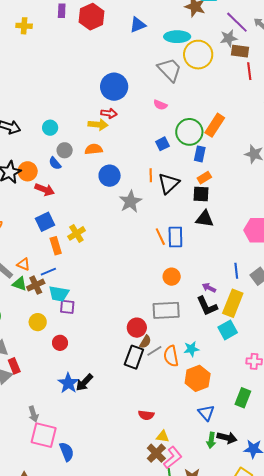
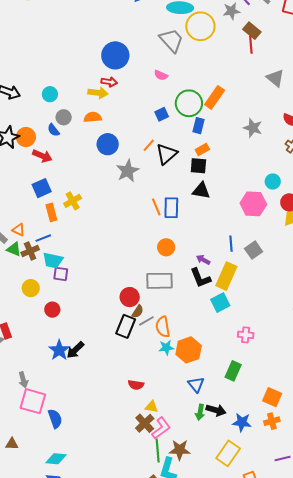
brown rectangle: (240, 51) -> (252, 31), moved, turned 30
orange line: (151, 175) -> (149, 145), turned 40
cyan star: (191, 349) -> (166, 348), moved

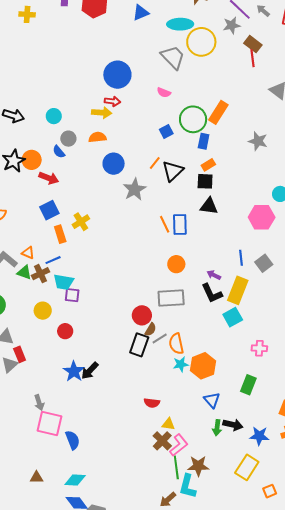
brown triangle: (12, 444) -> (37, 477), moved

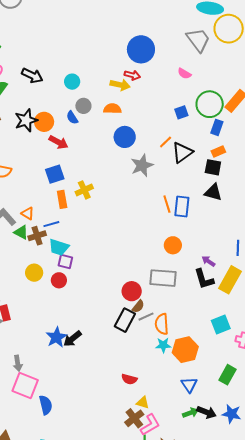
cyan square: (233, 317) -> (221, 325), moved
red circle: (65, 331) -> (59, 280), moved
green arrow: (217, 428) -> (190, 413), turned -126
blue star: (259, 436) -> (231, 414), moved

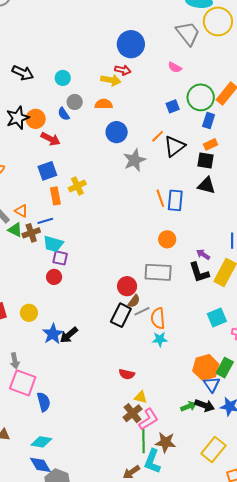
yellow circle: (34, 273) -> (29, 313), moved
orange hexagon: (185, 350) -> (206, 367), moved
blue triangle: (189, 385) -> (212, 384), moved

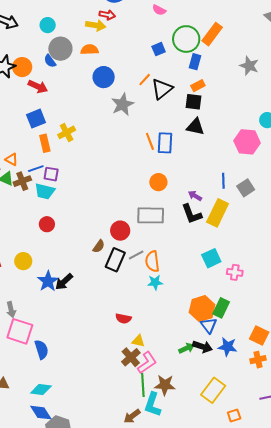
gray circle: (75, 102) -> (60, 49), size x1.5
purple square: (60, 258) -> (51, 174), moved
brown semicircle: (134, 301) -> (99, 246), moved

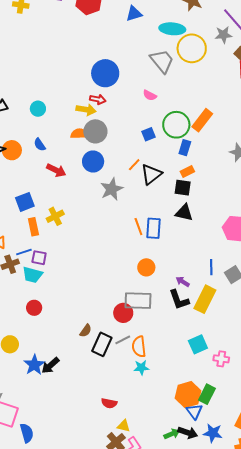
gray circle: (60, 49) -> (95, 131), moved
red arrow: (38, 86) -> (56, 170), moved
red circle: (120, 231) -> (123, 313), moved

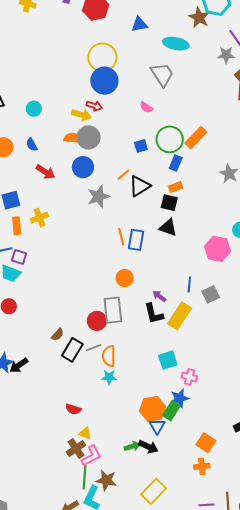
yellow circle: (192, 48) -> (102, 57), moved
gray rectangle: (138, 301) -> (113, 310), turned 76
blue star: (213, 433) -> (180, 398), moved, turned -30

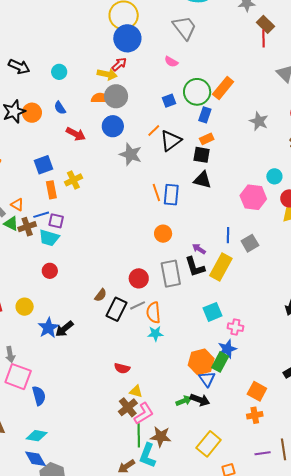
red arrow: (94, 106) -> (119, 64), turned -56
gray star: (99, 197) -> (131, 154), turned -30
gray rectangle: (113, 310) -> (171, 274), moved

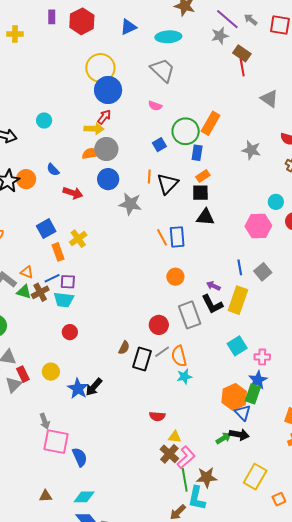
cyan circle: (59, 72) -> (44, 120), moved
orange line: (154, 131) -> (149, 177), turned -32

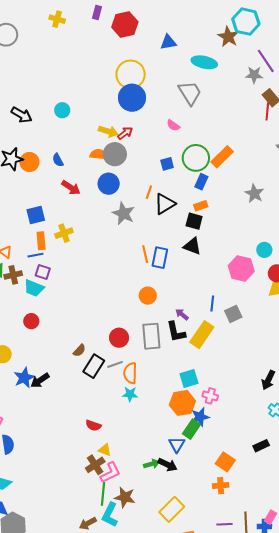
red arrow: (104, 117) -> (125, 133), moved
blue line: (52, 278) -> (35, 255), moved
orange hexagon: (234, 397) -> (182, 403), moved

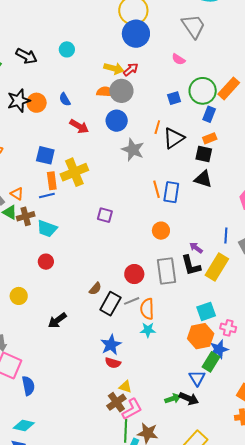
blue square: (36, 215) -> (45, 155), turned 30
yellow cross: (64, 233) -> (74, 172), size x1.5
purple square: (43, 272) -> (105, 215), moved
blue star: (24, 378) -> (111, 345), moved

